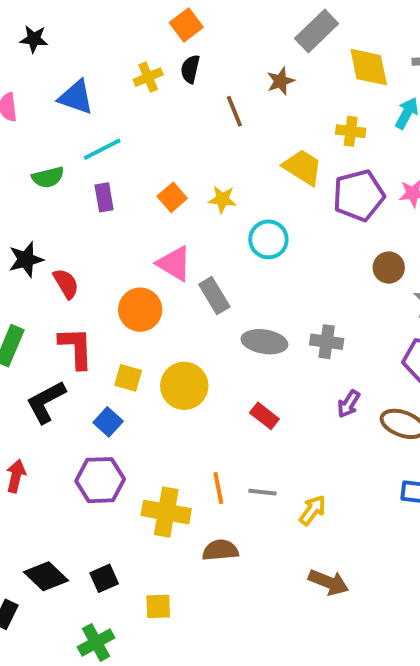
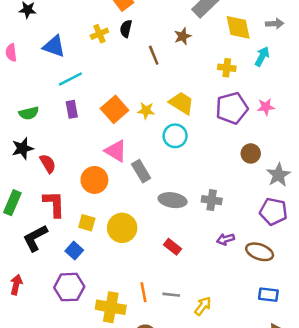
yellow trapezoid: (303, 167) -> (181, 103), moved
green semicircle: (48, 177) -> (29, 113), moved
orange square: (172, 197) -> (115, 109), size x1.5
purple arrow: (349, 404) -> (226, 239), turned 42

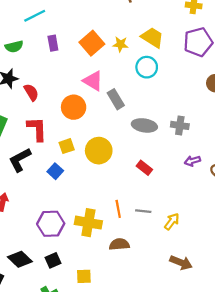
cyan line: (70, 79) -> (35, 16), moved
yellow square: (87, 223) -> (67, 146), turned -35
purple hexagon: (69, 287) -> (51, 224), moved

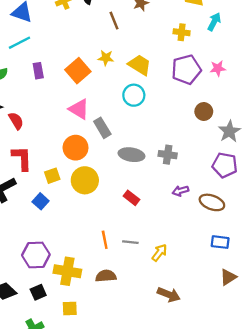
yellow star: (120, 44) -> (106, 58), moved
orange circle: (74, 107) -> (76, 148), moved
yellow cross: (88, 223) -> (67, 271), moved

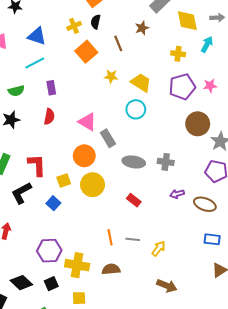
orange square: (78, 71) -> (86, 52), moved
brown circle: (204, 112) -> (198, 124), size x1.5
red semicircle: (16, 121) -> (49, 117), moved, turned 42

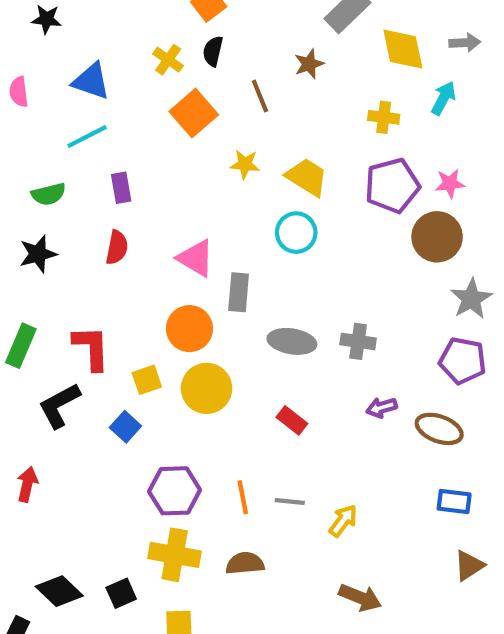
yellow cross: (74, 26) -> (168, 60), turned -32
brown circle: (198, 124) -> (437, 237), moved
gray rectangle: (108, 138) -> (239, 292), turned 36
purple hexagon: (49, 251) -> (175, 491), moved

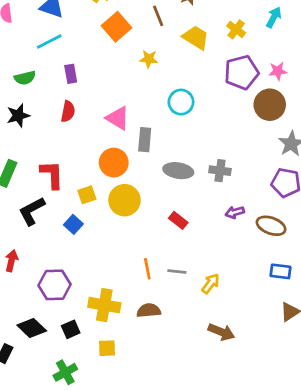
yellow cross: (384, 117) -> (236, 29), turned 30
yellow trapezoid: (307, 177) -> (196, 37), moved
purple hexagon: (175, 491) -> (55, 285), moved

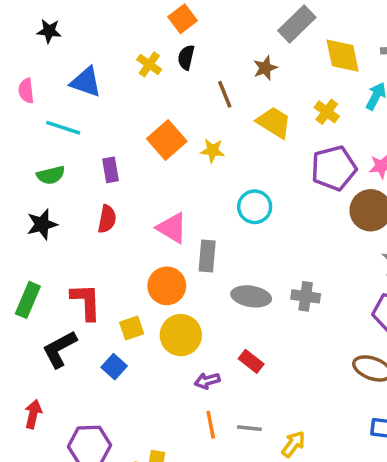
orange square: (116, 27) -> (167, 140), moved
cyan line: (49, 42) -> (63, 128), moved, turned 45
purple arrow: (235, 212) -> (207, 381), moved

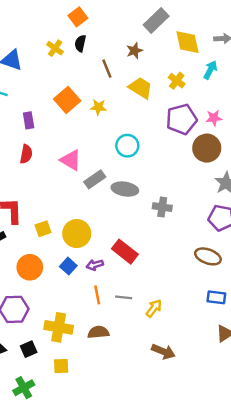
gray rectangle: (207, 256) -> (95, 179), turned 50
orange circle: (167, 286) -> (30, 267), moved
gray ellipse: (251, 296) -> (125, 189), moved
red rectangle: (251, 361) -> (125, 252), size x1.5
blue square: (114, 367) -> (68, 266), moved

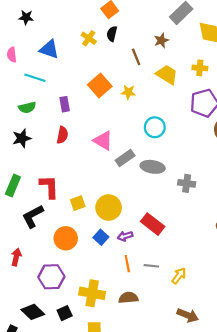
yellow cross: (177, 81) -> (200, 68), turned -32

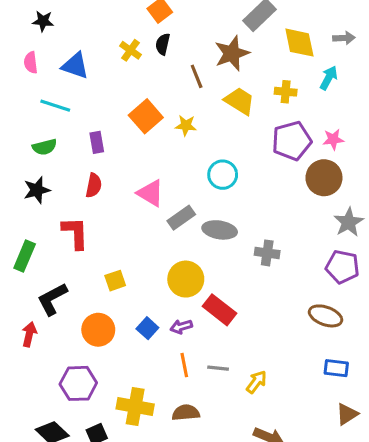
brown star: (161, 40) -> (232, 53), size x1.6
pink semicircle: (12, 55) -> (31, 63), moved
red L-shape: (49, 187) -> (75, 233), moved
yellow circle: (109, 208) -> (186, 279), moved
red arrow: (16, 257) -> (29, 334), moved

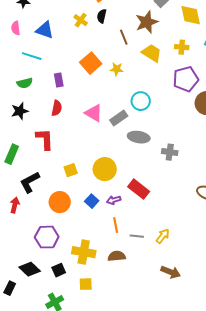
gray rectangle: (181, 218) -> (119, 118), moved
yellow circle: (186, 279) -> (105, 169), moved
gray line: (218, 368) -> (137, 236), moved

